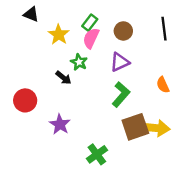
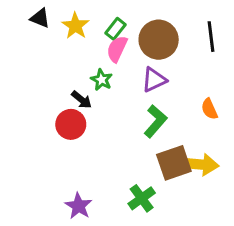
brown circle: (123, 31) -> (159, 40), size x1.6
yellow star: (59, 35) -> (75, 26), moved
red circle: (25, 100) -> (71, 124), moved
purple star: (60, 124) -> (78, 206), moved
green cross: (97, 154) -> (142, 198), moved

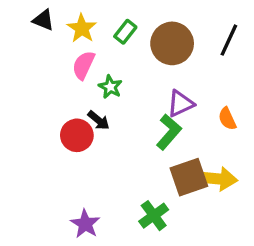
black line: (211, 37) -> (229, 40), turned 32
pink semicircle: (117, 49) -> (84, 65), moved
purple triangle: (154, 80) -> (180, 104), moved
black arrow: (82, 100) -> (99, 120), moved

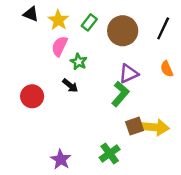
orange semicircle: (227, 119) -> (167, 69), moved
red circle: (77, 135) -> (32, 96), moved
brown square: (189, 177) -> (135, 126), size x0.7

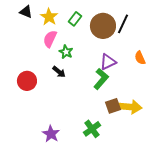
black line: (163, 28) -> (123, 24), moved

